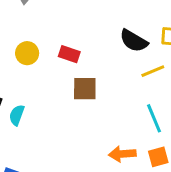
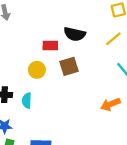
black semicircle: (134, 41) -> (75, 34), moved
yellow circle: (27, 53) -> (37, 70), moved

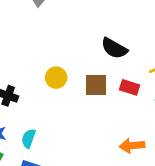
red rectangle: (50, 45) -> (130, 87), moved
cyan semicircle: (27, 101) -> (29, 138), moved

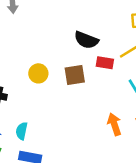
red rectangle: (130, 87) -> (105, 63), moved
orange arrow: (132, 146) -> (114, 124), turned 85

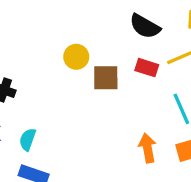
black semicircle: (86, 40) -> (145, 26), moved
yellow circle: (38, 73) -> (76, 57), moved

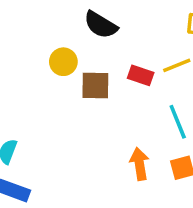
black semicircle: (145, 26) -> (101, 25), moved

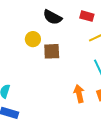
red rectangle: (141, 75) -> (87, 16), moved

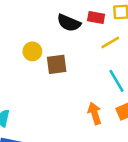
black semicircle: (53, 17) -> (69, 23), moved

